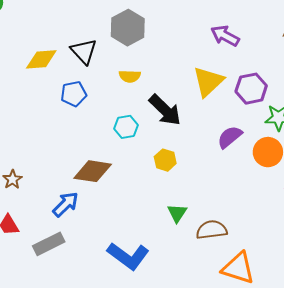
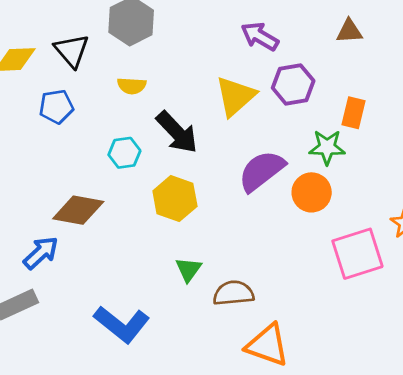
purple hexagon: (251, 89) -> (293, 84), moved
purple semicircle: (230, 137) -> (262, 171), size x1.4
yellow hexagon: (165, 160) -> (175, 199), size x1.5

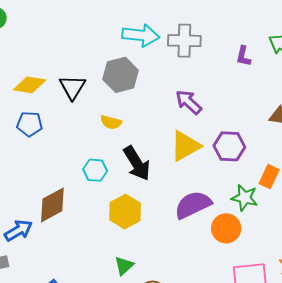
purple arrow: (260, 36) -> (189, 102), moved
blue pentagon: (56, 107) -> (30, 124), moved
brown diamond: (78, 210) -> (52, 205), turned -51

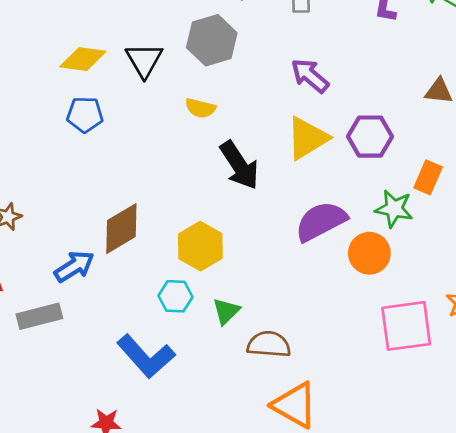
cyan hexagon: (95, 170) -> (175, 296), moved
yellow hexagon: (125, 212) -> (200, 246), moved

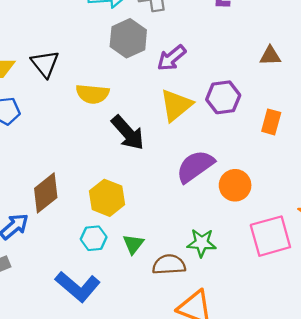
gray hexagon: (212, 40) -> (128, 38), moved
purple arrow: (310, 76) -> (172, 58), turned -72
yellow semicircle: (200, 108) -> (92, 94), size x1.4
green star: (394, 209) -> (202, 243), moved

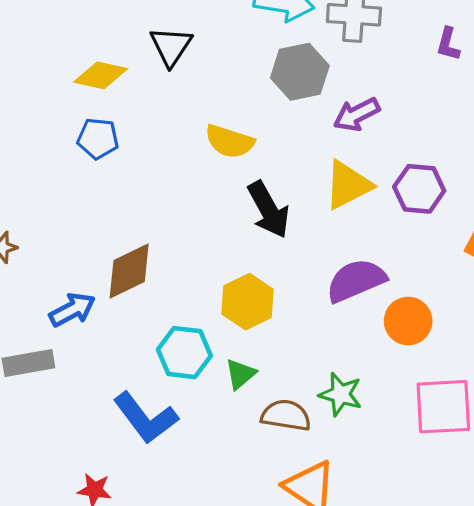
black triangle: (45, 64) -> (171, 46), moved
yellow hexagon: (107, 198) -> (248, 302), moved
cyan hexagon: (94, 238) -> (184, 353), size x1.4

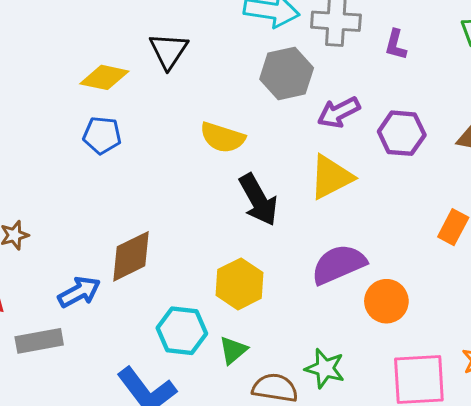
purple L-shape: (448, 44) -> (396, 45), moved
purple hexagon: (419, 189) -> (402, 133), moved

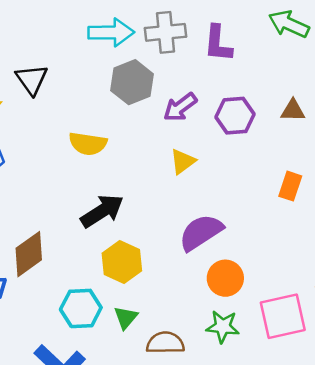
purple L-shape: (396, 45) -> (218, 43), size x1.5
yellow triangle: (331, 177) -> (183, 161), size x0.7
black arrow: (258, 200) -> (102, 211), moved, turned -84
orange circle: (386, 301) -> (225, 278), moved
green star: (325, 368) -> (223, 327), moved

